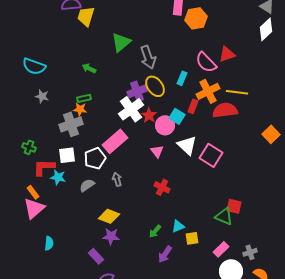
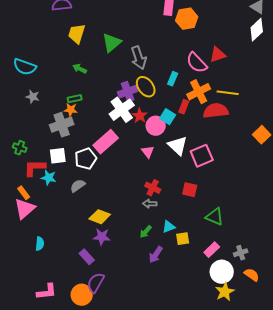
yellow trapezoid: (86, 16) -> (77, 34), moved
pink square: (211, 155) -> (202, 156), turned 35
gray arrow: (117, 179) -> (150, 204), moved, turned -72
red square: (234, 206) -> (190, 190), moved

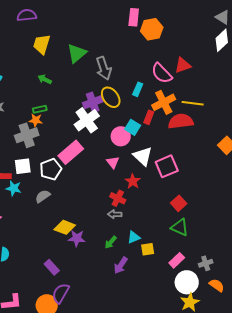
red star: (140, 116) -> (133, 181), moved
red square: (190, 190) -> (179, 203), moved, turned 35
purple star: (102, 237) -> (77, 238), moved

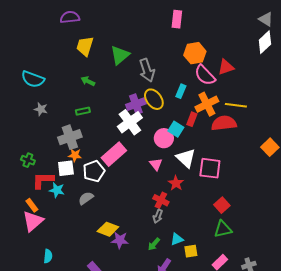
orange hexagon: (152, 29) -> (195, 53), moved
orange star: (36, 120) -> (75, 155), moved
pink square: (167, 166) -> (210, 168), turned 30
gray arrow: (115, 214) -> (158, 216), turned -72
green triangle: (180, 227) -> (223, 229), turned -36

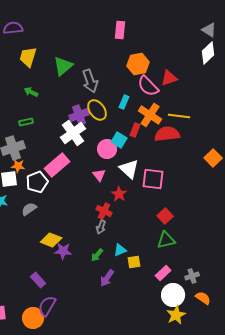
orange cross: (207, 104) -> (150, 115), turned -30

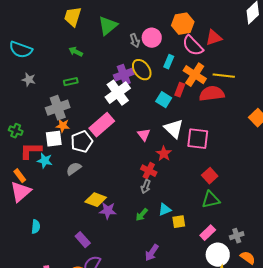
gray arrow: (90, 81) -> (135, 41), size x0.6
pink circle: (107, 149) -> (152, 38), moved
purple arrow: (107, 278) -> (152, 253), moved

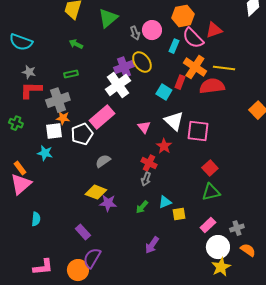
cyan rectangle: (169, 62) -> (174, 46), moved
red L-shape: (31, 151) -> (31, 90), moved
gray semicircle: (74, 169) -> (103, 161), moved

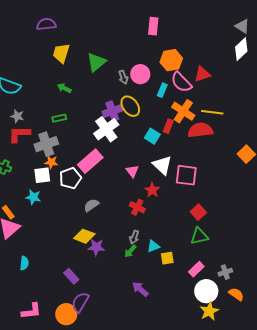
gray arrow: (146, 179) -> (134, 237), moved
purple arrow: (152, 245) -> (140, 289), turned 96

